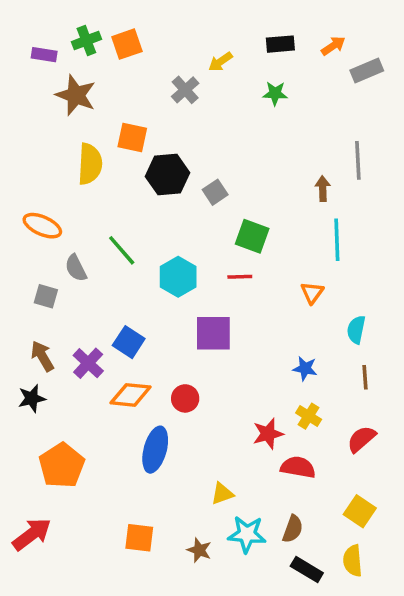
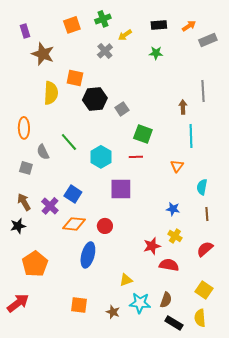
green cross: (86, 41) -> (103, 19), moved
purple rectangle: (44, 55) -> (25, 31), turned 64
orange ellipse: (42, 226) -> (24, 128), turned 65

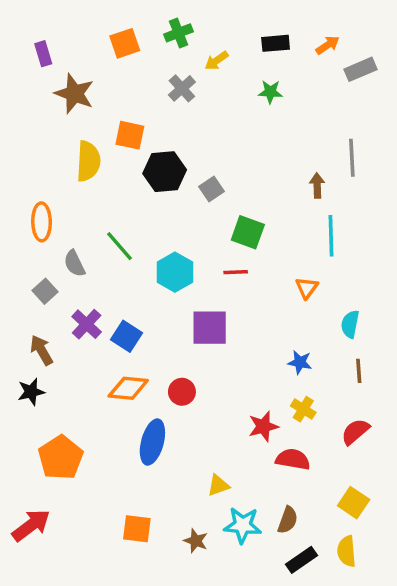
gray square: (26, 168) -> (45, 291), turned 32
purple cross: (50, 206) -> (87, 324), moved
black rectangle: (174, 323) -> (302, 560), turned -66

